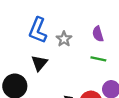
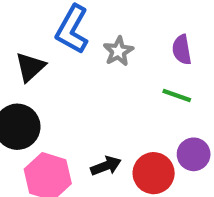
black triangle: (39, 63) -> (30, 67), moved

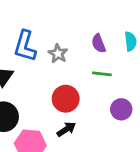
red circle: (154, 173) -> (66, 99), moved

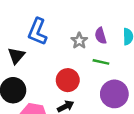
gray star: (58, 54) -> (79, 41), moved
purple circle: (121, 109) -> (114, 94), size x1.5

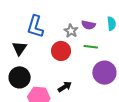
purple semicircle: (101, 36) -> (88, 25), turned -56
red circle: (68, 80) -> (61, 51), moved

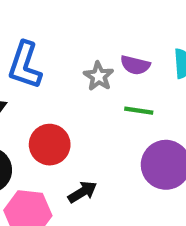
red circle: (61, 51) -> (50, 145), moved

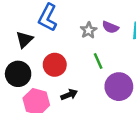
green line: (139, 111) -> (98, 61), moved, turned 49

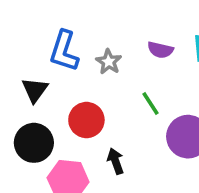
gray star: (89, 30) -> (109, 62), moved
black arrow: (69, 95) -> (116, 161), turned -77

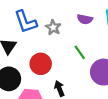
blue L-shape: (64, 51) -> (26, 22), turned -35

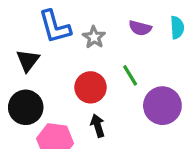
red circle: (41, 64) -> (91, 87), moved

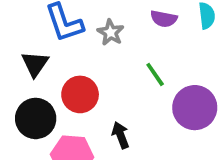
red circle: (91, 87) -> (80, 94), moved

